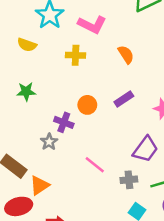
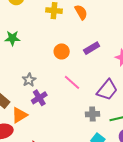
orange semicircle: (126, 55) -> (81, 12), moved
purple cross: (64, 122) -> (39, 98), moved, turned 35
pink line: (95, 165) -> (72, 82), moved

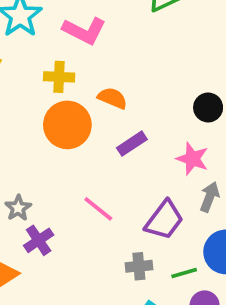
orange semicircle: (81, 12) -> (112, 98), moved, turned -35
orange circle: (62, 51) -> (67, 125), moved, size x1.6

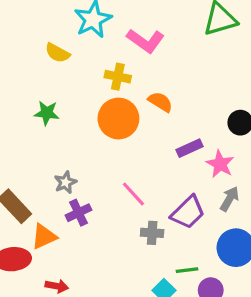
purple rectangle: (132, 144) -> (189, 148), moved
gray cross: (139, 266) -> (152, 233), moved
green line: (184, 273) -> (187, 270), moved

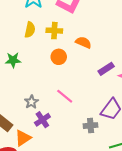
yellow semicircle: (57, 53) -> (30, 30), moved, turned -98
orange circle: (118, 119) -> (59, 57), size x0.6
pink line: (133, 194) -> (65, 96), moved

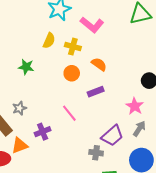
purple rectangle: (106, 69) -> (96, 92), moved
gray star: (31, 102) -> (19, 108), moved
gray cross: (91, 126) -> (96, 153), moved

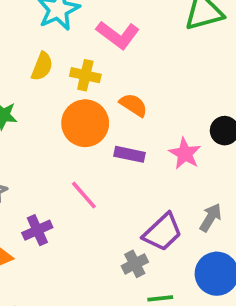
orange circle: (72, 73) -> (85, 123), size x1.6
purple rectangle: (96, 92) -> (129, 154), turned 35
pink star: (135, 106) -> (185, 154), moved
gray cross: (96, 153) -> (135, 264), turned -32

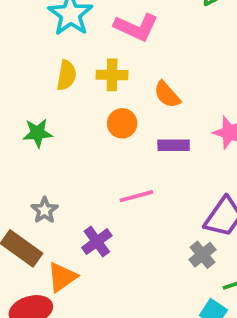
orange semicircle: (133, 105) -> (167, 95), turned -152
orange circle: (85, 123) -> (122, 123), size x0.6
pink line: (84, 195) -> (136, 196), turned -52

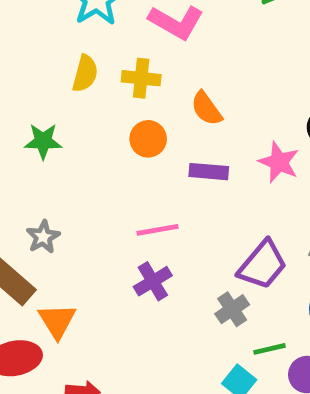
purple cross: (97, 242) -> (153, 281), moved
orange triangle: (62, 277) -> (57, 321), turned -32

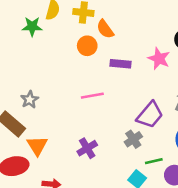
orange semicircle: (206, 109) -> (105, 29), moved
green star: (43, 141) -> (32, 27), moved
purple cross: (153, 281) -> (87, 148), moved

